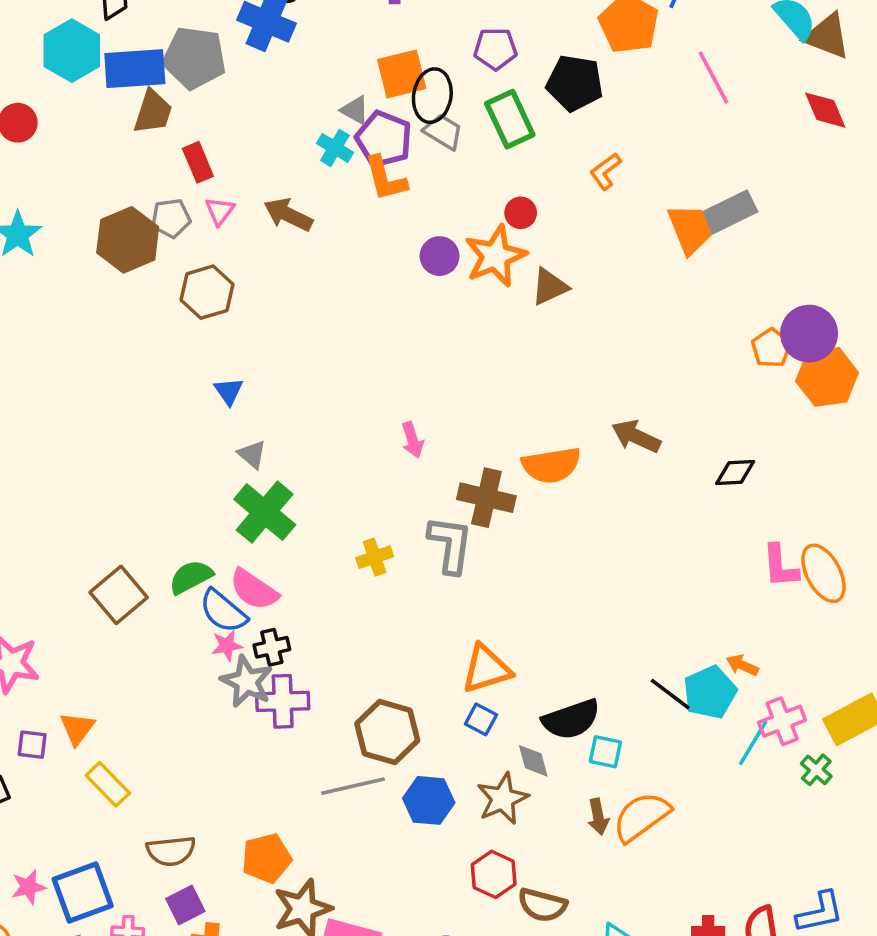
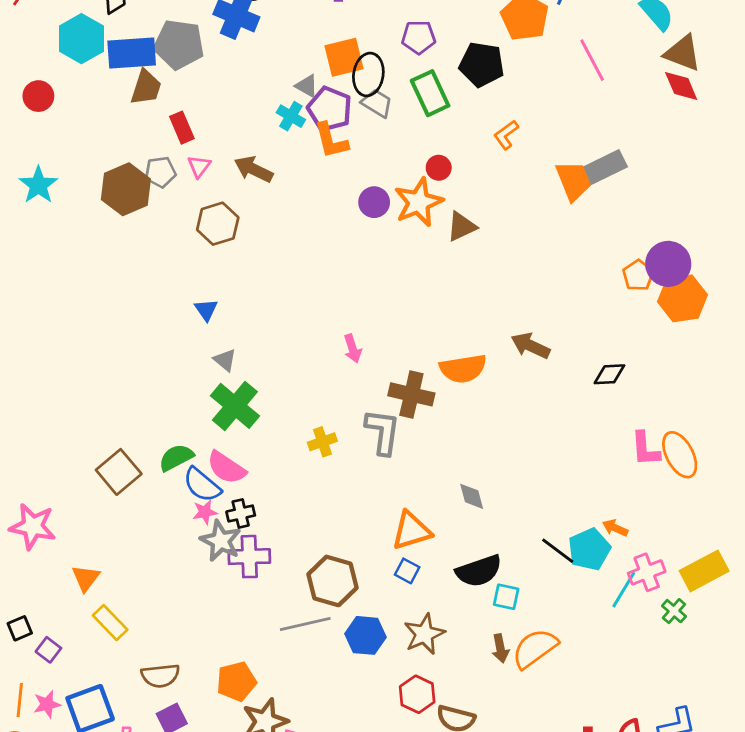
brown triangle: (827, 36) -> (683, 53), moved
brown hexagon: (207, 292) -> (218, 224), moved
purple square: (32, 745) -> (48, 650), moved, turned 30
gray diamond: (533, 761) -> (472, 496), moved

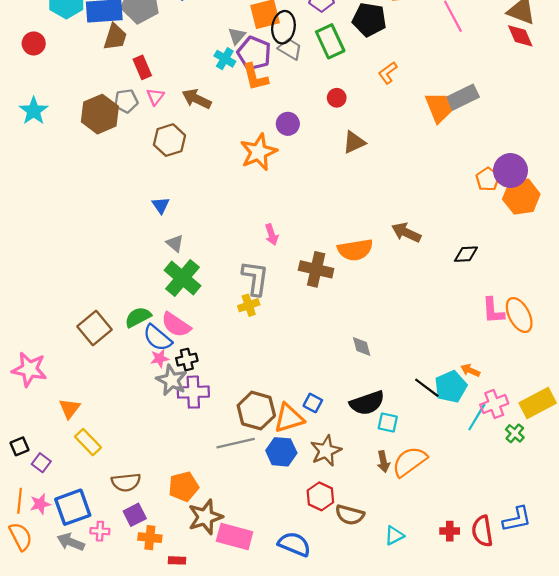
gray triangle: (307, 86) -> (237, 36), turned 42
orange star: (419, 202) -> (258, 152), moved
gray L-shape: (383, 432) -> (255, 278), moved
orange triangle: (411, 531) -> (289, 418), moved

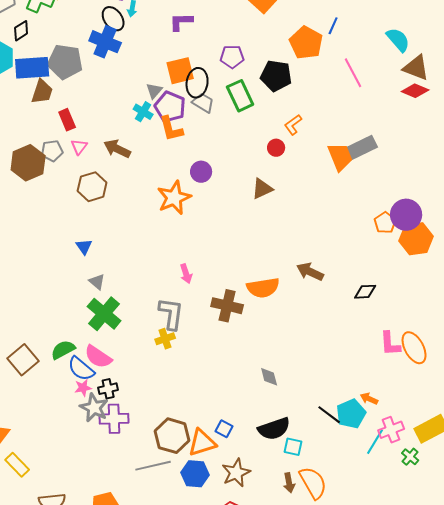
red diamond: (520, 36) -> (415, 91), turned -44
red circle: (337, 98) -> (276, 148), moved
orange semicircle: (409, 462) -> (313, 483), turned 96

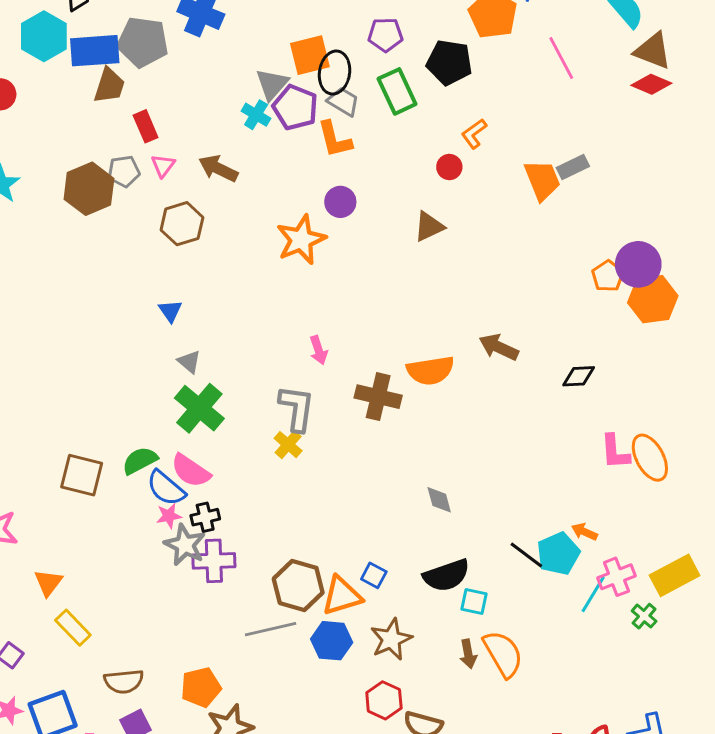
gray triangle: (154, 91) -> (272, 84), size x1.4
orange L-shape: (171, 129) -> (335, 139), moved
gray rectangle: (361, 148) -> (573, 167), size x0.7
yellow cross: (165, 339) -> (288, 445), turned -30
brown square: (23, 360) -> (82, 475), turned -36

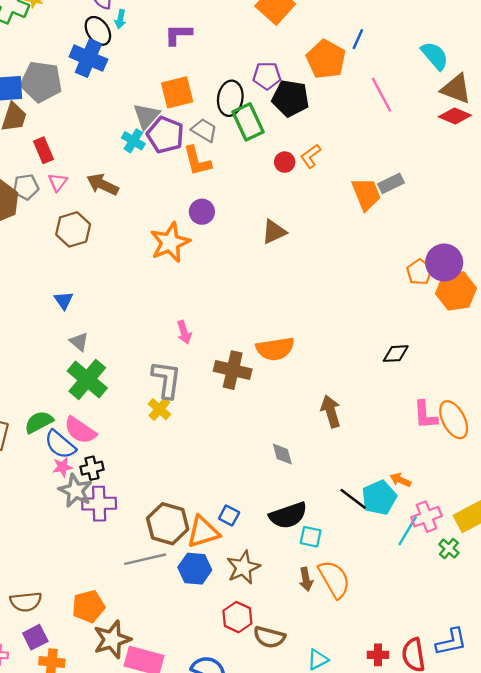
purple pentagon: (385, 35) -> (267, 76), moved
black ellipse: (335, 73) -> (230, 98), moved
red circle: (449, 167) -> (285, 162), moved
brown arrow: (499, 347) -> (331, 411), moved, turned 48

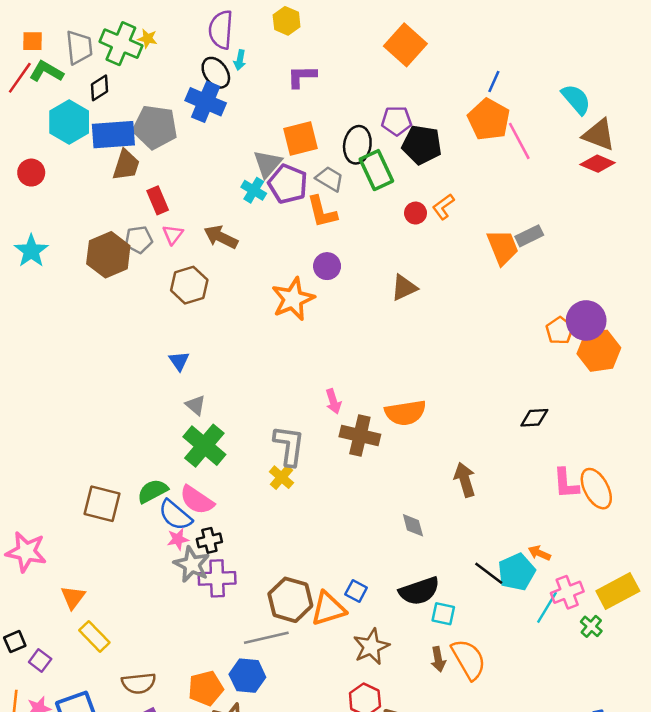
orange pentagon: (326, 59) -> (489, 119), moved
pink arrow: (184, 332) -> (333, 401), moved
blue hexagon: (195, 569) -> (247, 676), moved

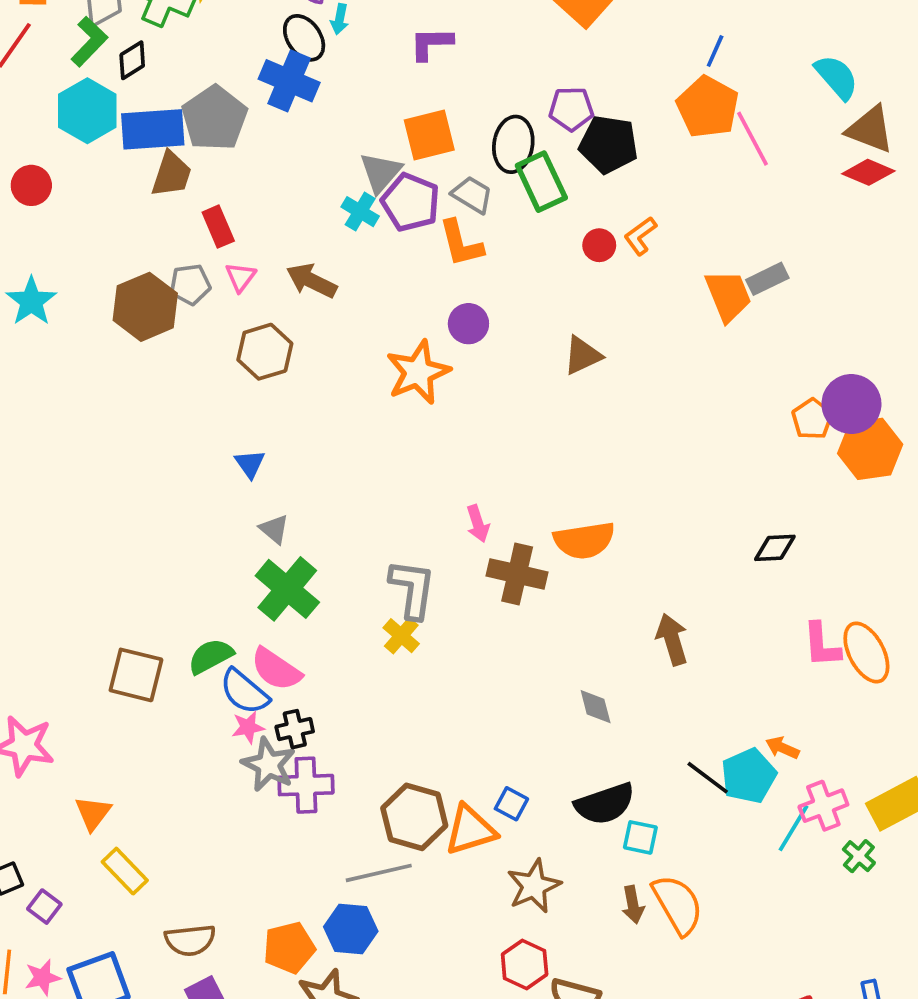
green L-shape: (46, 71) -> (89, 42), moved, turned 104
gray pentagon: (155, 127) -> (214, 118), turned 30

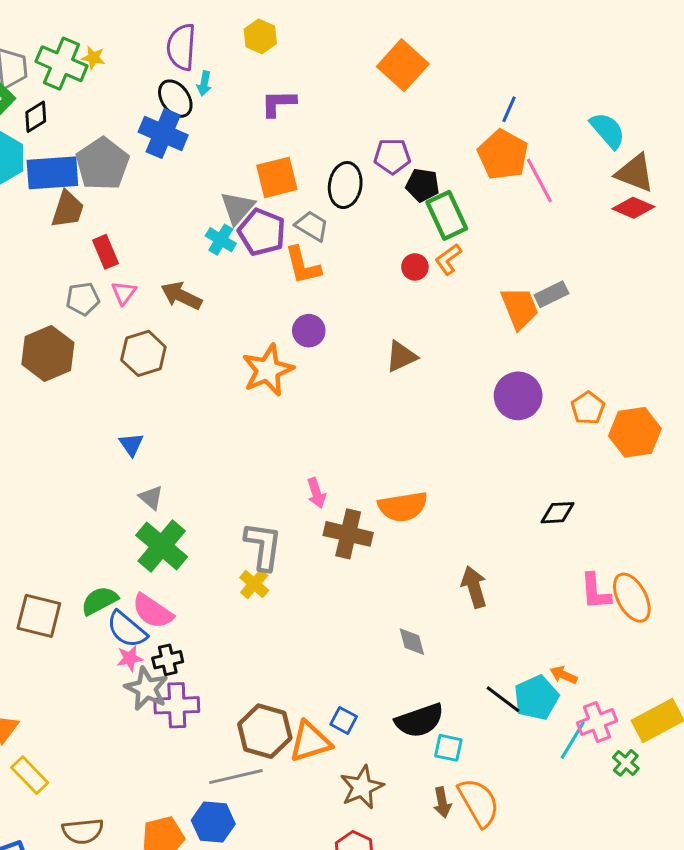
black pentagon: (609, 144) -> (423, 185), size x0.7
green rectangle: (541, 182) -> (447, 215), moved
brown hexagon: (145, 307) -> (48, 353), moved
purple circle: (851, 404) -> (518, 396), moved

